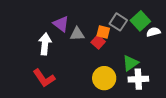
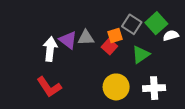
purple triangle: (61, 24) -> (68, 40), moved
orange square: (103, 32) -> (115, 35), turned -32
green triangle: (130, 63) -> (141, 54), moved

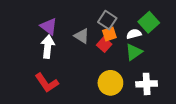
gray square: (132, 24) -> (107, 20), moved
white semicircle: (171, 35) -> (134, 34), moved
gray triangle: (86, 38) -> (82, 36), turned 35
purple triangle: (68, 40) -> (49, 26), moved

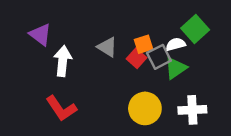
gray square: (107, 20) -> (159, 57), moved, turned 30
purple triangle: (49, 26) -> (40, 35), moved

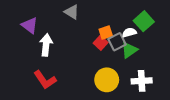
gray triangle: (107, 47) -> (72, 12), moved

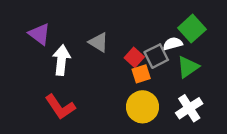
gray triangle: (72, 12) -> (99, 42), moved
orange square: (106, 33) -> (141, 74), moved
green triangle: (129, 50) -> (188, 67), moved
white cross: (142, 81) -> (189, 108), turned -30

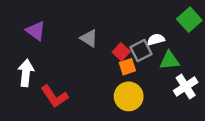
green square: (192, 29) -> (189, 20), moved
white arrow: (61, 60) -> (26, 73), moved
green triangle: (188, 67) -> (169, 60), turned 30
white cross: (189, 108) -> (186, 87), moved

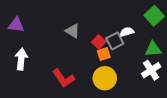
purple triangle: (36, 31) -> (16, 25), moved, turned -30
green triangle: (169, 60) -> (153, 49), moved
red L-shape: (54, 96) -> (63, 78), moved

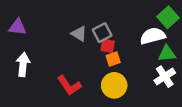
white semicircle: (127, 32) -> (153, 36), moved, size x1.6
gray square: (115, 41) -> (102, 33), moved
red square: (99, 42) -> (108, 46), turned -32

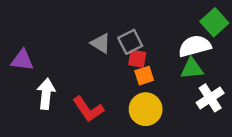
purple triangle: (18, 27) -> (22, 60), moved
green triangle: (167, 54) -> (192, 68), moved
white arrow: (23, 64) -> (46, 94), moved

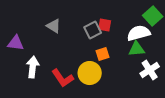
gray triangle: (101, 43) -> (54, 26), moved
red square: (137, 59) -> (105, 25), moved
yellow circle: (146, 109) -> (90, 73), moved

